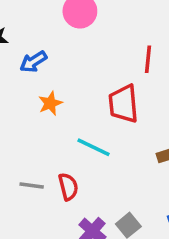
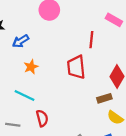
cyan line: (93, 147) -> (25, 95), moved
gray line: (32, 186) -> (13, 125), moved

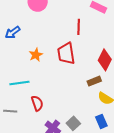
orange star: (31, 67) -> (36, 55), moved
cyan line: (25, 95) -> (19, 83), turned -30

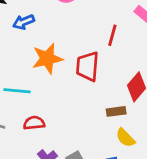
orange star: (36, 55) -> (47, 59), size x1.6
red semicircle: (37, 103) -> (34, 123), turned -91

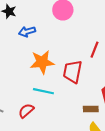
cyan line: (17, 91) -> (43, 91), moved
red semicircle: (34, 123) -> (26, 111), turned -42

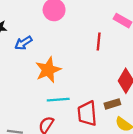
red trapezoid: (73, 72) -> (87, 114), moved

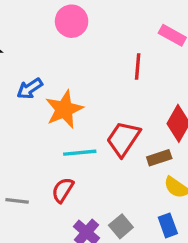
blue arrow: (23, 43) -> (30, 89), moved
red trapezoid: (87, 114) -> (123, 139), moved, turned 40

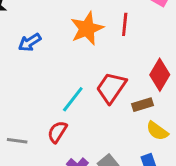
orange star: (64, 109) -> (87, 29), moved
cyan line: (80, 153) -> (73, 99), turned -48

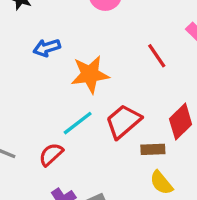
red line: (125, 24) -> (157, 56), turned -55
orange star: (87, 29) -> (90, 74), moved

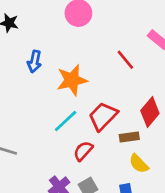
blue arrow: (47, 48) -> (34, 62), turned -55
red semicircle: (51, 154) -> (83, 151), moved

